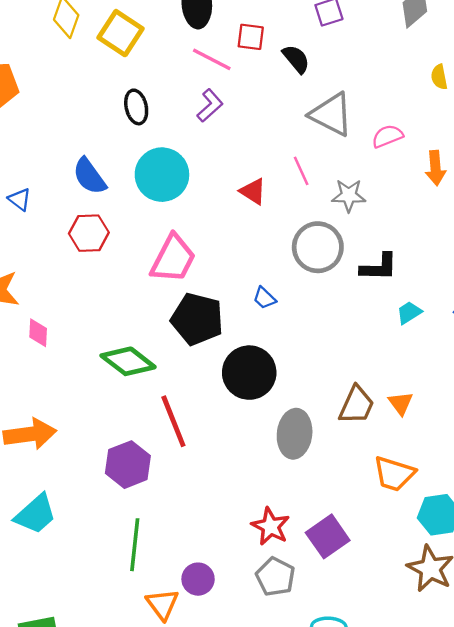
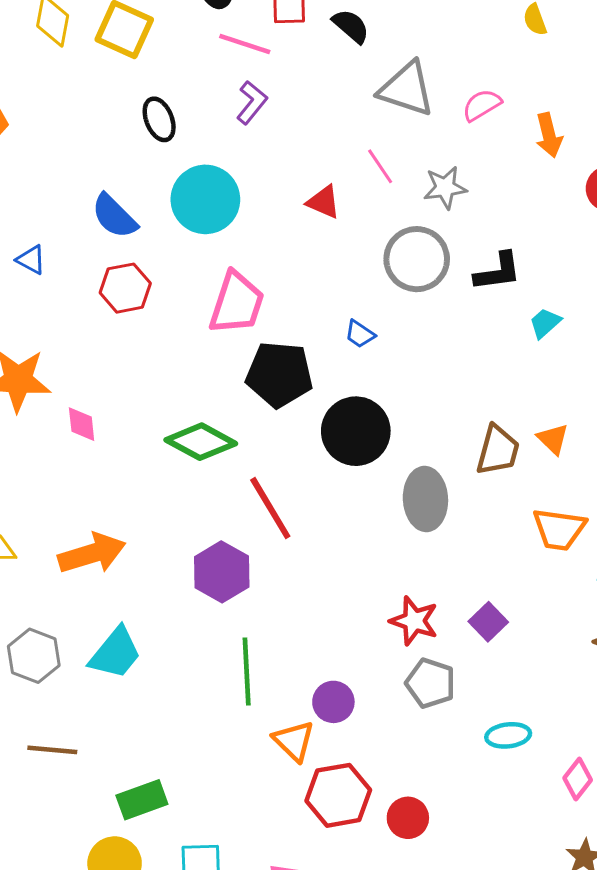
purple square: (328, 536) -> (488, 622), size x0.7

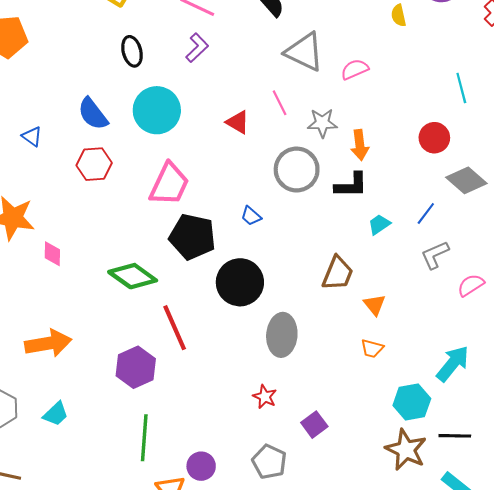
orange arrow: (549, 135) -> (360, 145), moved
brown trapezoid: (498, 450) -> (338, 273), moved
orange trapezoid: (559, 529) -> (372, 348), moved, size x0.6
red star: (414, 621) -> (265, 397), moved, size x0.7
cyan trapezoid: (115, 653) -> (56, 414), size x0.7

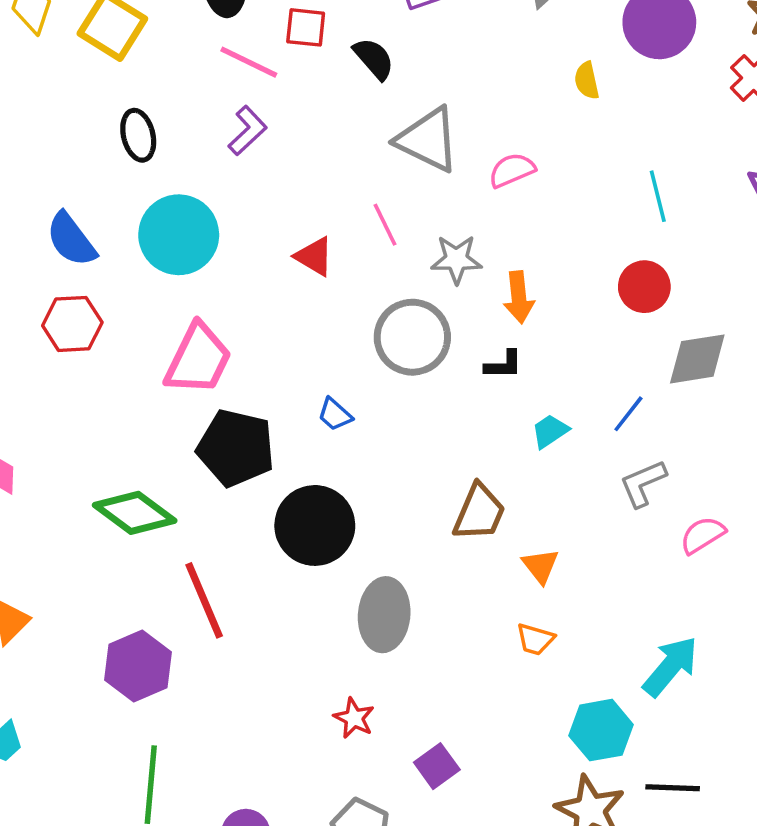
cyan line: (461, 88) -> (658, 196), moved
gray diamond: (466, 180) -> (697, 359), turned -51
black L-shape: (351, 185) -> (504, 365), size x0.7

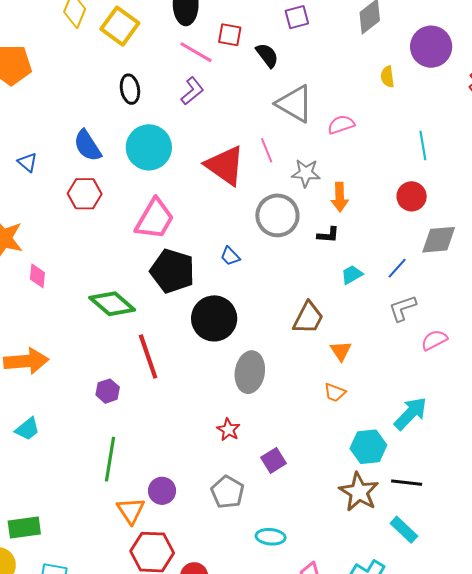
red triangle: (314, 257) -> (225, 165), size x1.8
purple hexagon: (138, 666) -> (108, 391), size x0.6

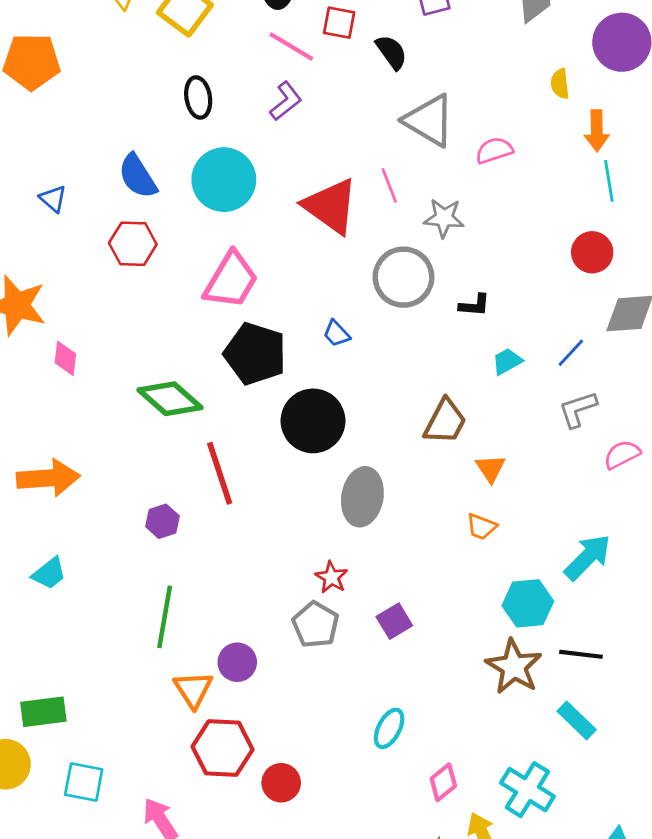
orange arrow: (340, 197) -> (597, 131), moved
gray pentagon: (227, 492) -> (316, 625), moved
cyan ellipse: (271, 537) -> (389, 728), turned -68

